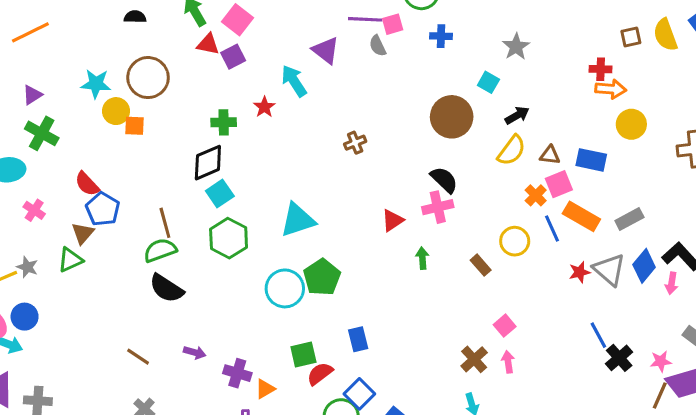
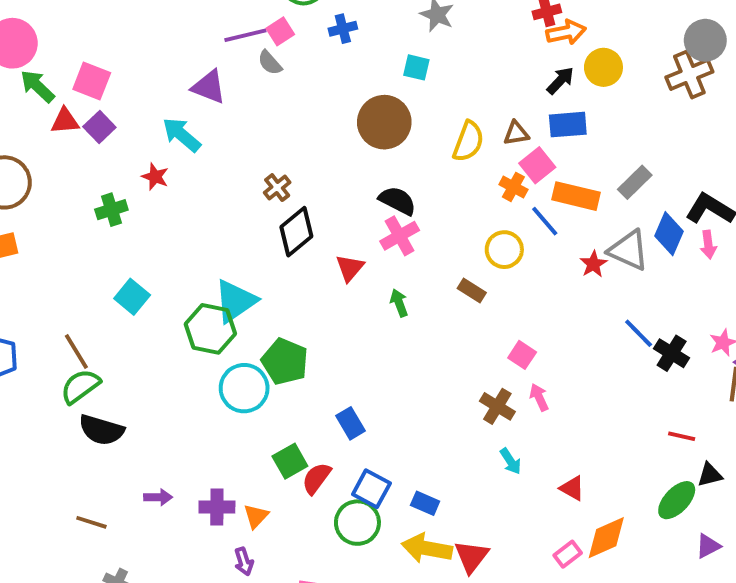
black arrow: (517, 115) -> (560, 81), moved
black diamond: (208, 163) -> (296, 232), moved
green hexagon: (229, 238) -> (210, 329), moved

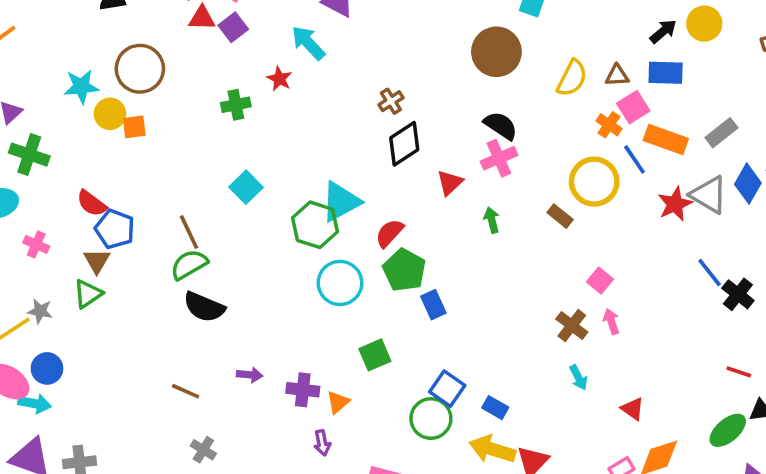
yellow circle: (504, 250) -> (594, 182), size x1.4
red star: (593, 264) -> (675, 204), size x1.4
green pentagon: (285, 362) -> (404, 270), moved
blue rectangle: (350, 423) -> (433, 305), moved
red semicircle: (316, 478) -> (390, 233), moved

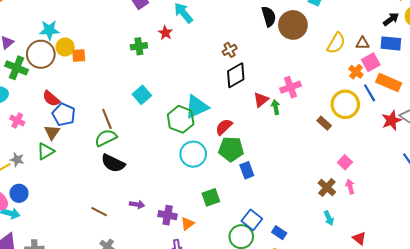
brown circle: (140, 69) -> (41, 54), moved
black semicircle: (501, 126) -> (269, 16), moved, turned 36
green arrow: (492, 220) -> (276, 107), moved
green pentagon: (404, 270) -> (231, 149), turned -30

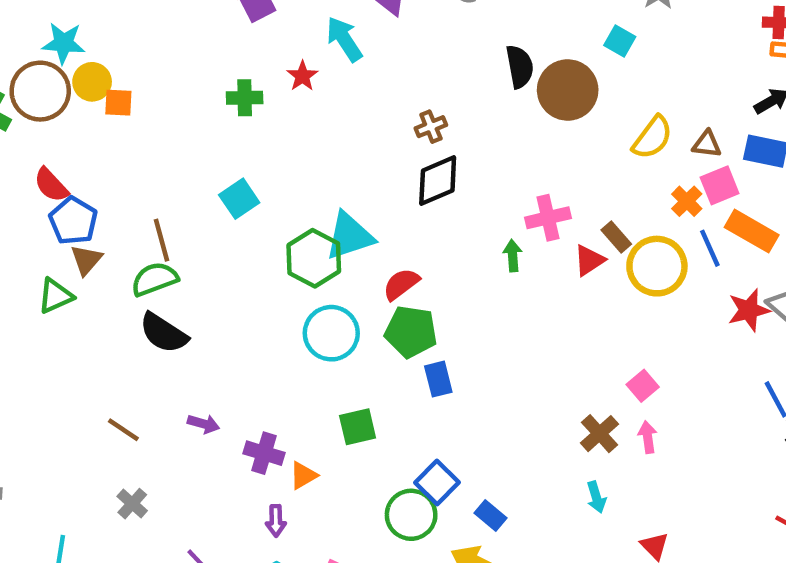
red triangle: (261, 100) -> (589, 260), moved
brown rectangle: (324, 123) -> (616, 237), moved
brown triangle: (52, 132) -> (86, 260), moved
green triangle: (46, 151) -> (56, 296), moved

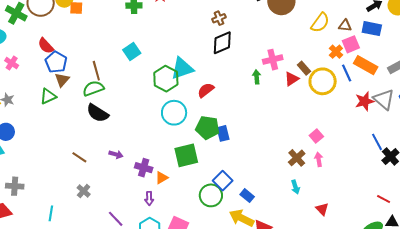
green pentagon: (411, 332) -> (208, 128), moved
green square: (358, 427) -> (186, 155), size x1.4

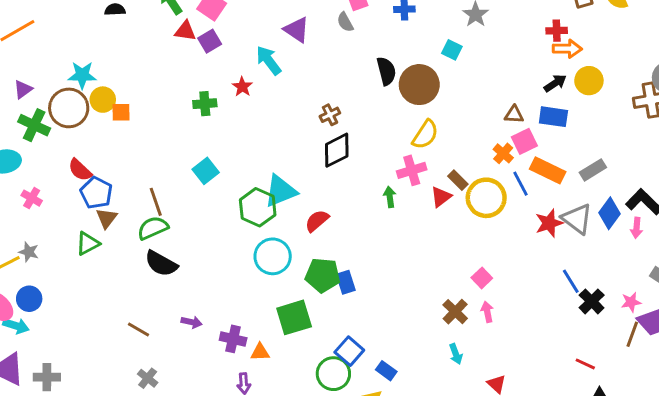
yellow semicircle: (320, 23) -> (425, 135), moved
orange triangle: (162, 178) -> (260, 352), turned 32

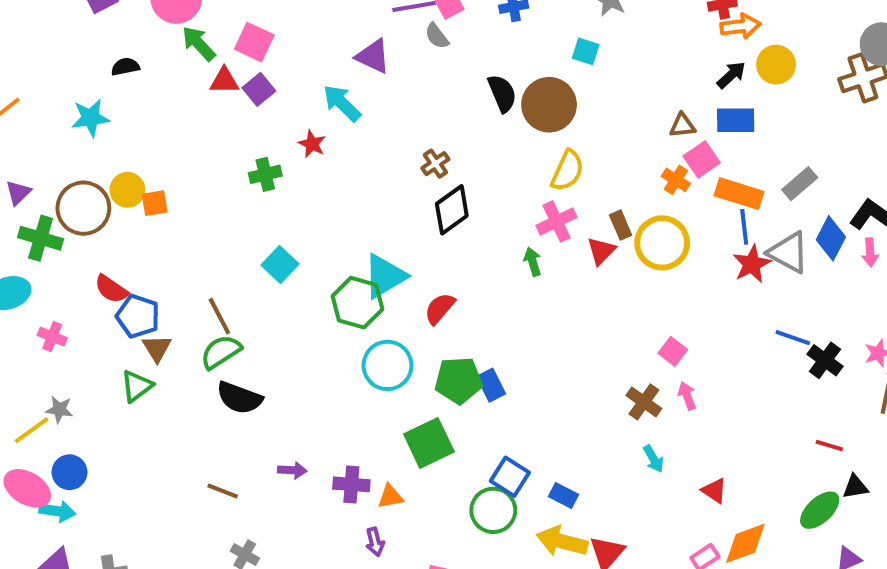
cyan star: (82, 75) -> (90, 118), moved
brown rectangle: (458, 180) -> (621, 225), turned 30
blue line: (521, 184) -> (744, 227), moved, turned 30
blue line: (571, 281) -> (793, 338), turned -30

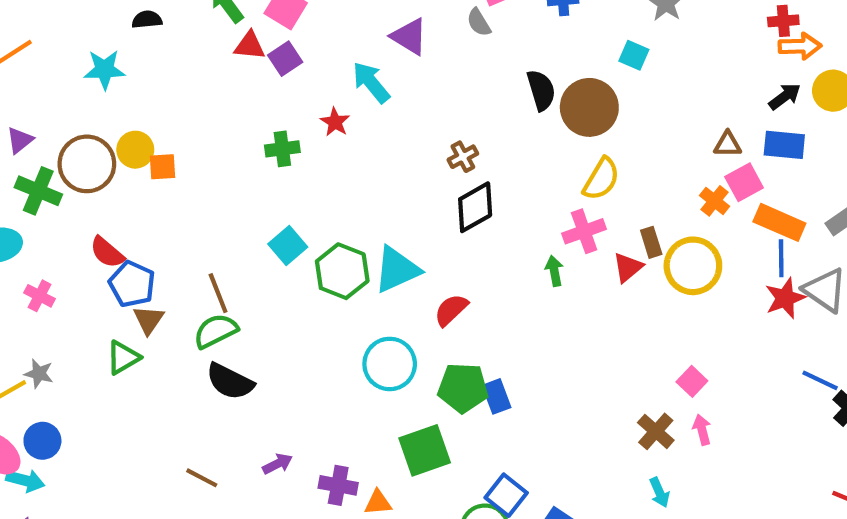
green hexagon: (357, 303) -> (342, 271), moved
purple arrow: (292, 470) -> (277, 464), turned -36

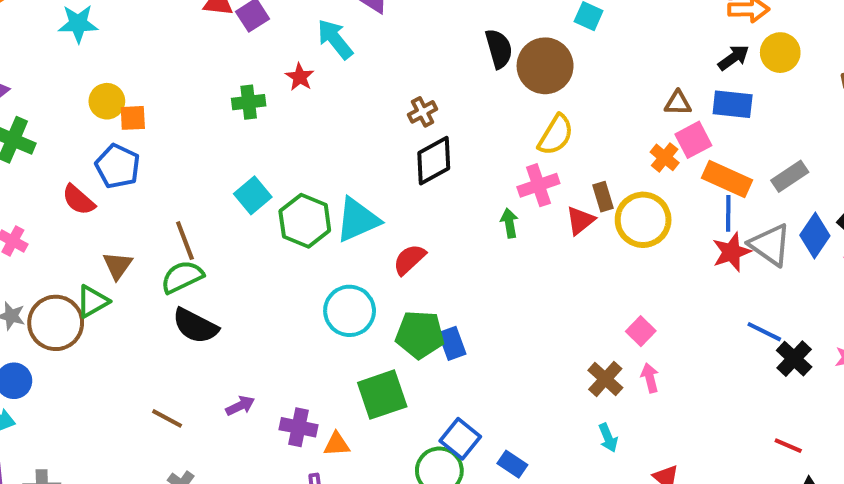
brown circle: (87, 164) -> (56, 323), moved
blue pentagon: (132, 284) -> (118, 166), moved

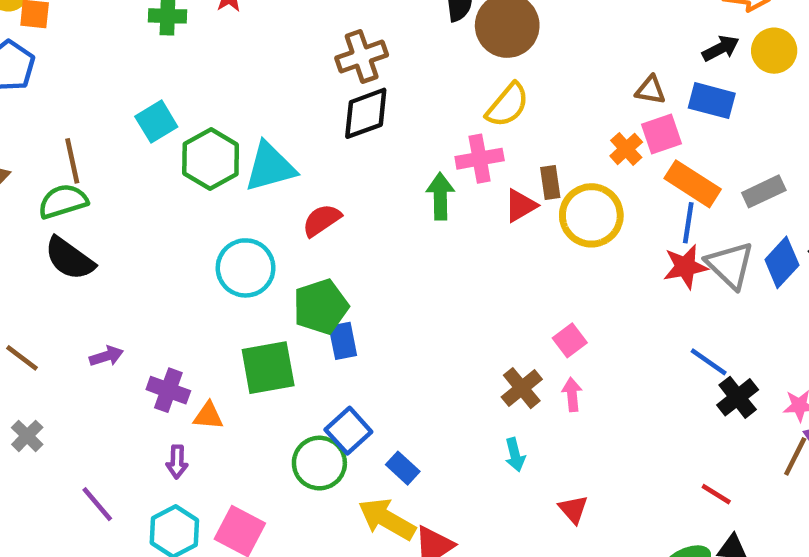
brown cross: (423, 112) -> (362, 56), size x1.5
green arrow: (509, 223) -> (440, 196), size x1.4
green pentagon: (420, 335) -> (321, 307), turned -30
blue rectangle: (452, 343) -> (343, 341), moved

